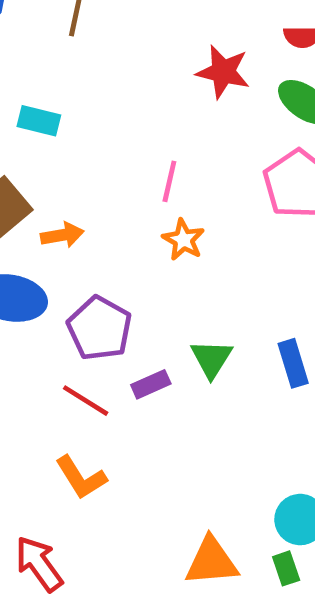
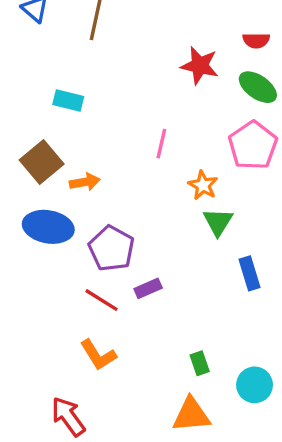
orange star: (183, 240) -> (203, 185), moved
green triangle: (211, 359) -> (218, 222), moved
green rectangle: (286, 568) -> (200, 363), moved

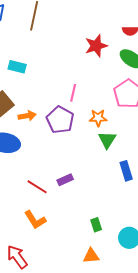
red star: (200, 65) -> (96, 46), turned -30
orange star: (203, 185) -> (98, 118), turned -30
purple pentagon: (111, 248) -> (60, 120), moved
orange triangle: (191, 415) -> (91, 256), size x0.7

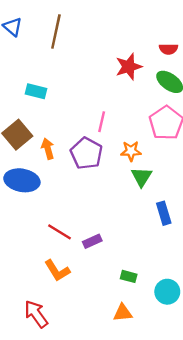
orange arrow: (27, 116) -> (48, 149), turned -96
purple rectangle: (65, 180) -> (92, 241), moved
green rectangle: (96, 225) -> (129, 276), turned -56

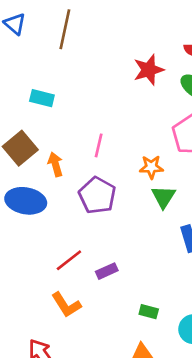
pink line: (102, 122) -> (99, 145), moved
purple pentagon: (86, 153) -> (97, 195), moved
red line: (59, 232) -> (69, 260), turned -70

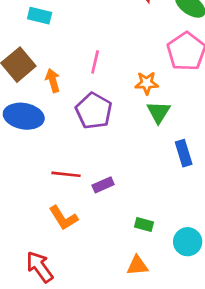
red line: (69, 260) -> (66, 174), turned 44

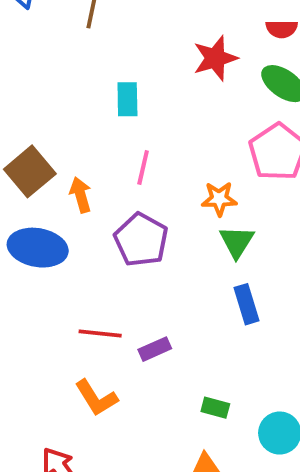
cyan rectangle: (40, 16) -> (127, 99), moved, turned 75
blue rectangle: (184, 153) -> (247, 304), moved

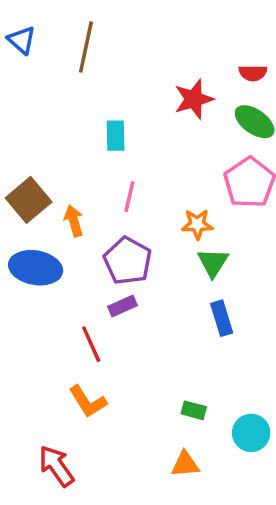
red line: (100, 333) -> (91, 344), turned 60
purple rectangle: (155, 349) -> (122, 306), moved

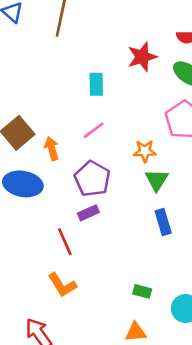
cyan rectangle: (116, 136) -> (96, 84), moved
pink line: (129, 196) -> (94, 130), turned 40

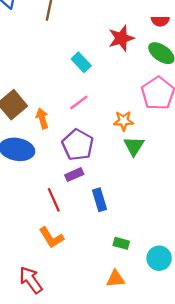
cyan rectangle: (96, 84) -> (81, 62), turned -42
blue rectangle: (163, 222) -> (100, 200), moved

